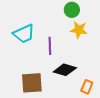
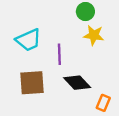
black diamond: (65, 70) -> (77, 83), turned 30
brown square: (32, 83) -> (32, 83), moved

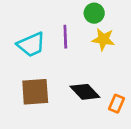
purple line: (59, 54) -> (65, 37), moved
orange rectangle: (103, 103) -> (116, 104), moved

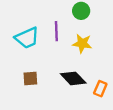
yellow star: (103, 39) -> (82, 44), moved
brown square: (35, 92) -> (30, 78), size x0.6

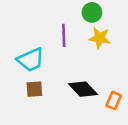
cyan trapezoid: (27, 38) -> (31, 60), moved
yellow star: (82, 44) -> (100, 38), moved

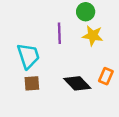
cyan trapezoid: (31, 60) -> (28, 56), turned -84
orange rectangle: (114, 101) -> (106, 76), moved

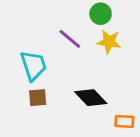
purple line: (59, 33) -> (70, 39), turned -48
orange rectangle: (106, 76) -> (124, 121), moved, turned 70

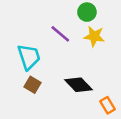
brown square: (38, 98) -> (32, 85), turned 35
orange rectangle: (124, 121) -> (108, 105), turned 56

